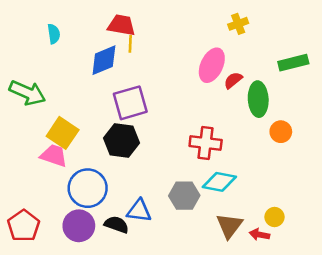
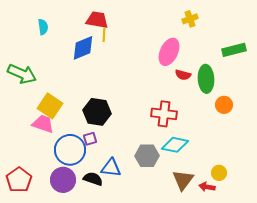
red semicircle: (233, 80) -> (183, 75), moved, turned -126
purple square: (130, 103) -> (90, 139), moved, size x0.5

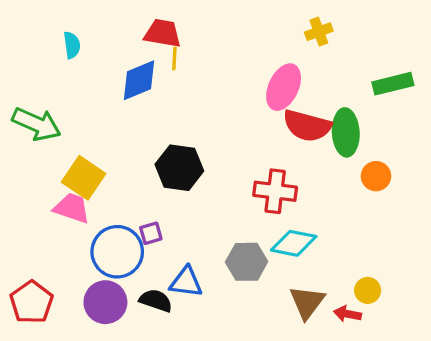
red semicircle: (183, 75) -> (307, 126), size x1.8
black hexagon: (97, 112) -> (179, 168), moved

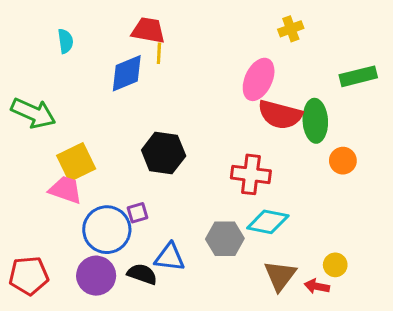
yellow square: (84, 178) -> (76, 162), turned 30
red pentagon: (31, 302) -> (29, 276), turned 30

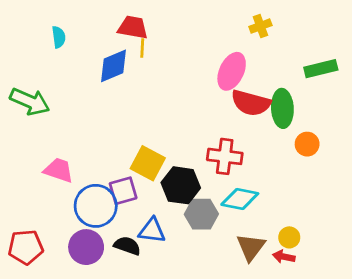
black hexagon: (164, 153) -> (181, 185), moved
yellow square: (76, 162) -> (148, 163), moved, turned -36
purple square: (137, 213) -> (123, 191), size x1.5
yellow circle: (335, 265) -> (289, 237), moved

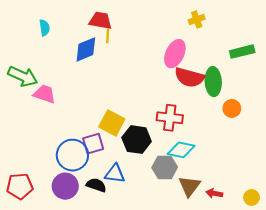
pink trapezoid: (59, 170) -> (44, 94), moved
gray hexagon: (201, 214) -> (165, 167), moved
yellow circle: (289, 237) -> (252, 197), moved

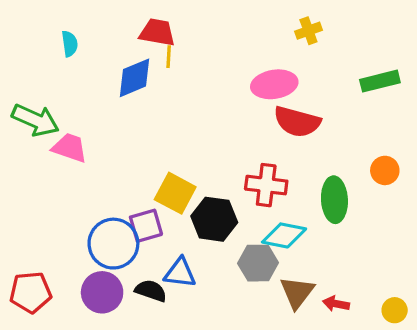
pink ellipse: (175, 54) -> (274, 84), turned 56
green ellipse: (213, 82) -> (334, 200), moved
orange circle: (232, 108) -> (385, 170), moved

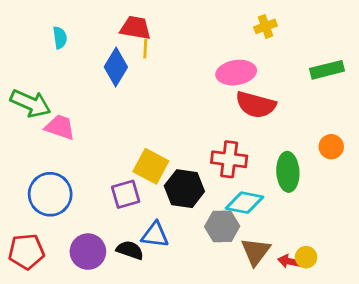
blue diamond: (135, 78) -> (116, 67), turned -36
blue circle: (113, 244) -> (50, 194), moved
yellow circle: (395, 310) -> (306, 257), moved

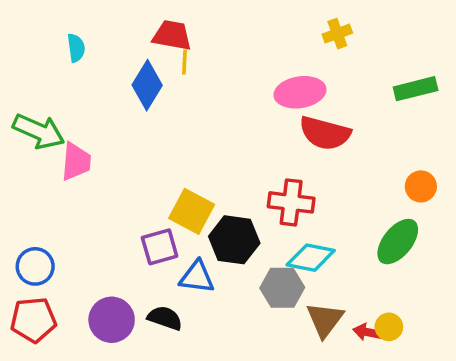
pink trapezoid: (60, 127) -> (76, 162), turned 76
green ellipse: (288, 172) -> (398, 242), moved, turned 42
blue circle: (50, 194) -> (35, 266), moved, size x0.7
blue triangle: (155, 235) -> (197, 277), moved

